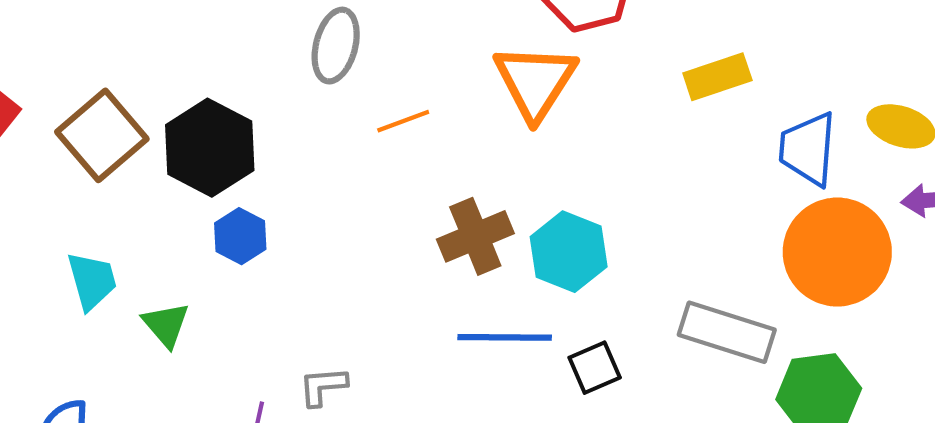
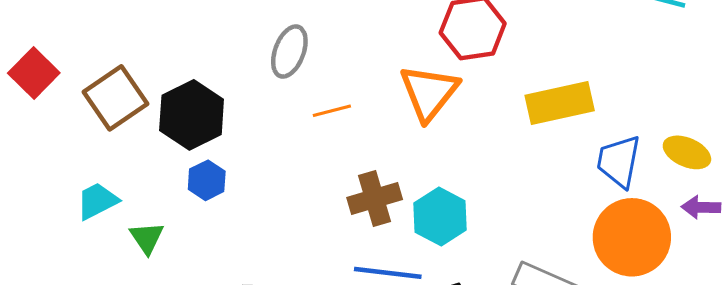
yellow rectangle: (717, 77) -> (560, 103), size x1.4
cyan trapezoid: (92, 281) -> (97, 201), turned -108

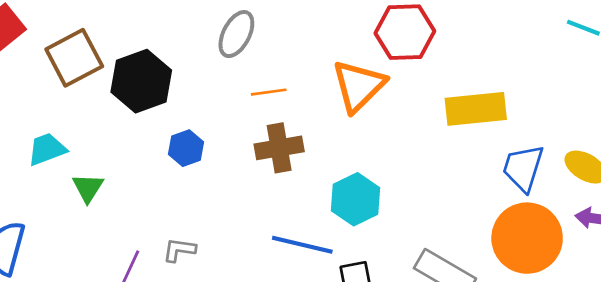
blue hexagon: (207, 180) -> (186, 148), moved
brown cross: (375, 198) -> (279, 148), moved

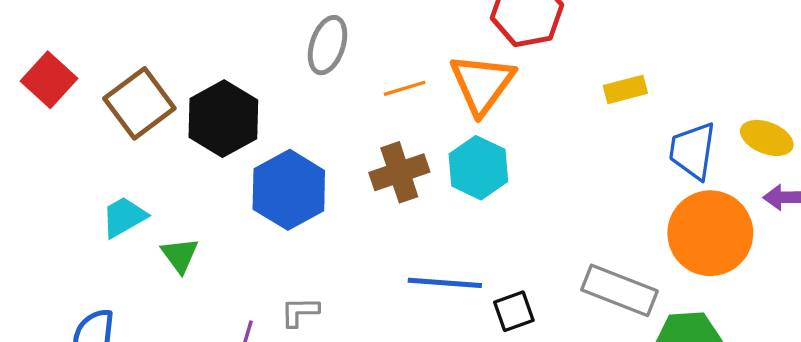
orange line: (269, 92) -> (405, 88), moved
yellow rectangle: (476, 109) -> (625, 89), size x0.6
blue hexagon: (186, 148) -> (289, 190), size x1.8
cyan hexagon: (356, 199) -> (478, 168), moved

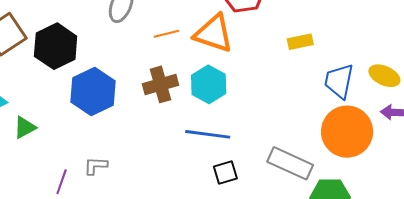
orange triangle: (482, 84) -> (214, 34), turned -51
green triangle: (180, 255) -> (25, 127), turned 35
blue line: (445, 283) -> (208, 134), moved

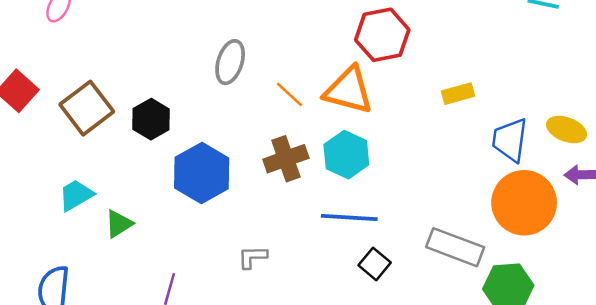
orange line: (167, 34) -> (289, 94), turned 60
black hexagon: (56, 46) -> (151, 119), size x0.7
gray L-shape: (96, 166) -> (252, 257), moved
black square: (225, 172) -> (375, 264), turned -30

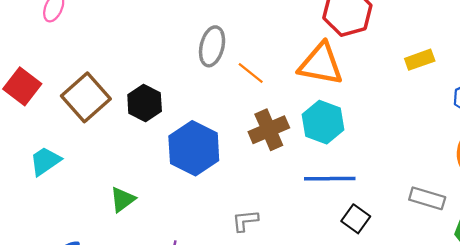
orange line: (289, 94) -> (251, 73), moved
cyan trapezoid: (76, 195) -> (45, 161), moved
gray rectangle: (455, 247) -> (427, 198), size x0.7

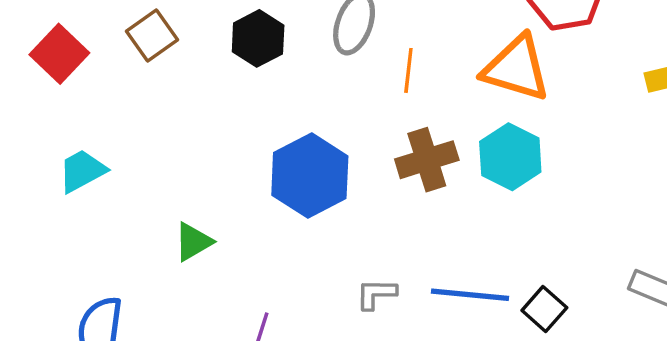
orange line: (251, 73) -> (408, 70), turned 52
brown square: (86, 97) -> (152, 35), moved, size x0.7
black hexagon: (145, 103) -> (258, 38), moved
blue line: (330, 179) -> (470, 295), moved

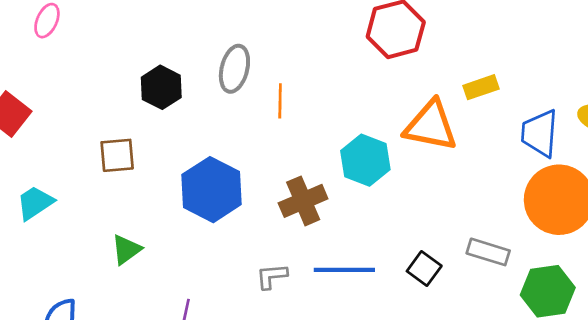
brown square: (152, 35) -> (117, 155), moved, turned 36
orange triangle: (516, 68) -> (431, 126), moved
brown cross: (427, 160) -> (303, 201), moved
black square: (544, 309) -> (424, 269), moved

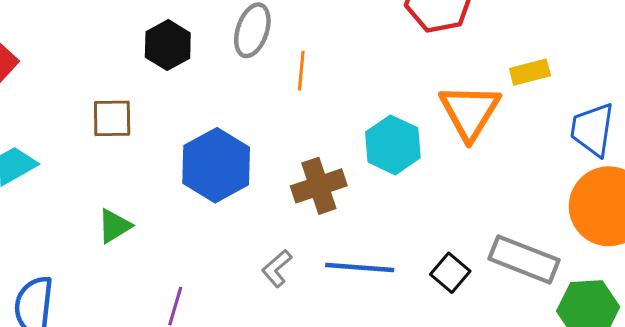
orange triangle: (431, 126) -> (470, 112), turned 46
gray rectangle: (488, 252) -> (524, 259), size x1.4
gray L-shape: (272, 276) -> (277, 268), turned -40

